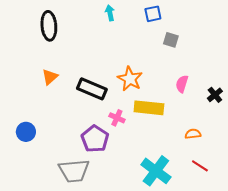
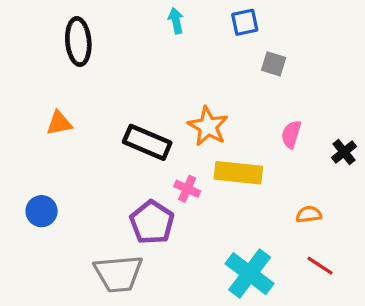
orange triangle: (50, 77) -> (59, 123), moved, turned 30

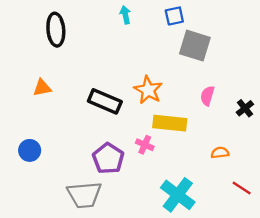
gray square: (274, 64) -> (195, 46), size x1.8
pink cross: (187, 189) -> (145, 145), moved
red line: (320, 266) -> (242, 188), moved

